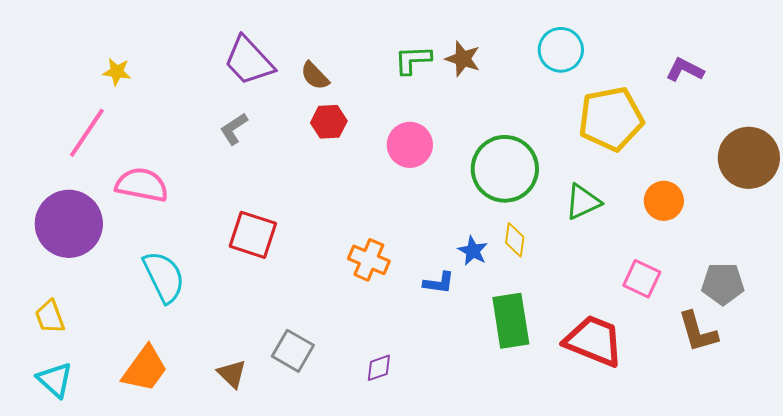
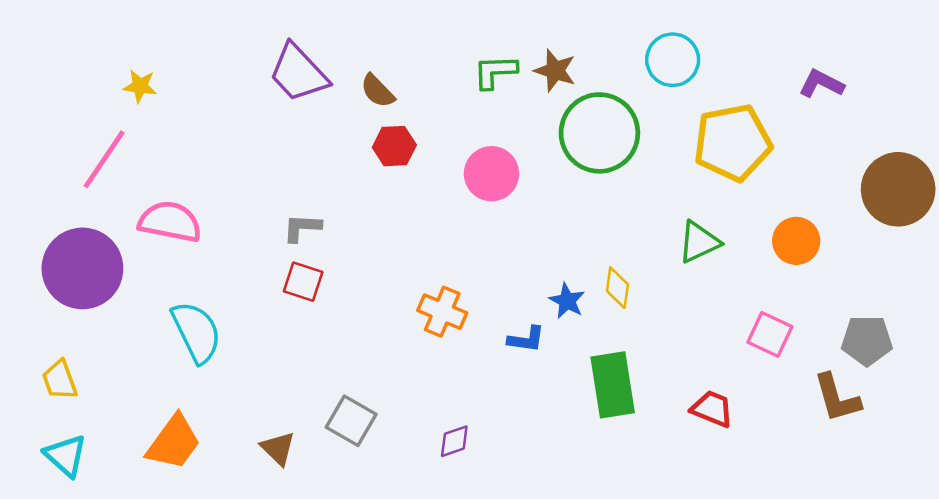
gray L-shape: (234, 129) -> (302, 228), moved, turned 36
green circle: (505, 169) -> (599, 133), moved
red square: (253, 235) -> (303, 282), size x0.7
red trapezoid: (594, 341) -> (712, 409), size x0.6

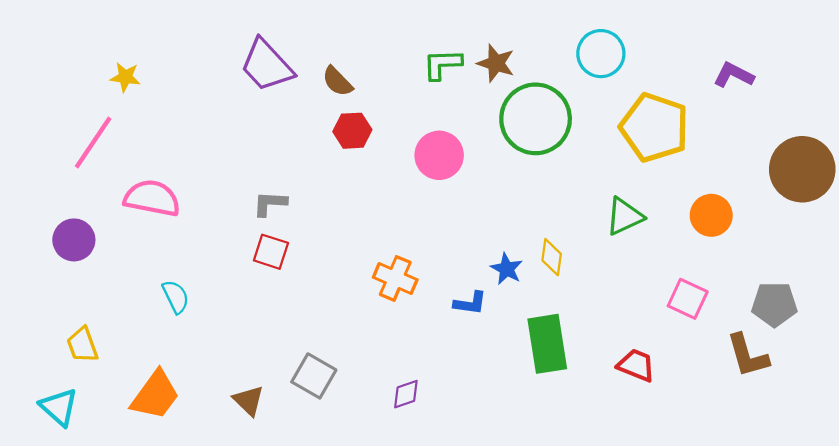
yellow pentagon: (733, 143) -> (654, 127), turned 30
purple circle: (82, 268) -> (74, 240), size x0.6
cyan semicircle: (196, 332) -> (176, 297), size x0.6
yellow trapezoid: (60, 380) -> (82, 345), moved

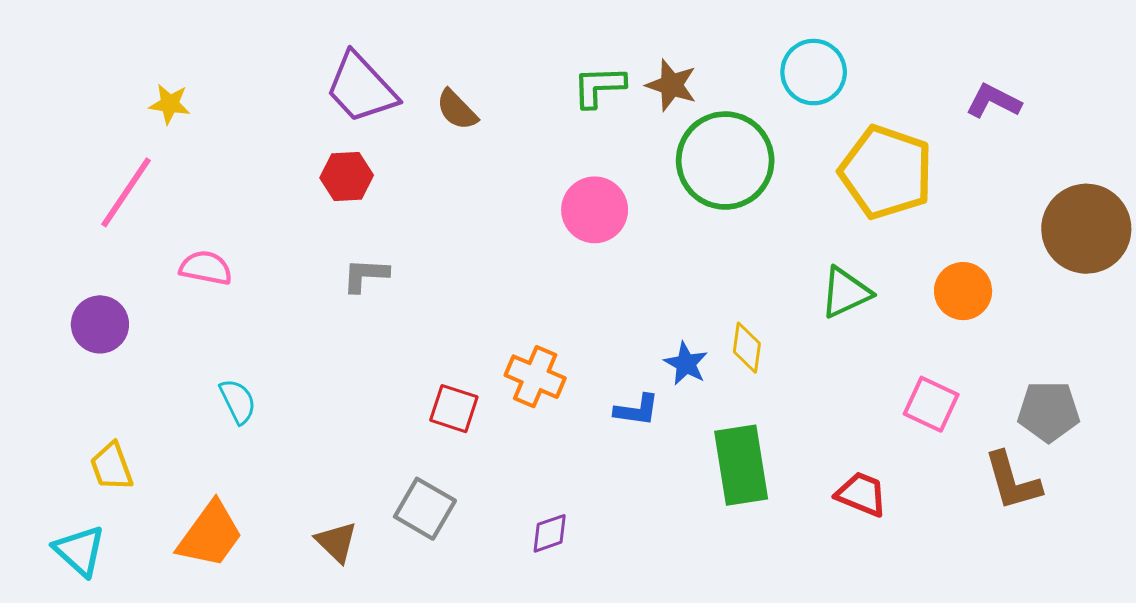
red hexagon: (352, 131) -> (347, 176), moved
pink semicircle: (152, 198) -> (206, 268), size x0.7
red square: (271, 252) -> (454, 409), moved

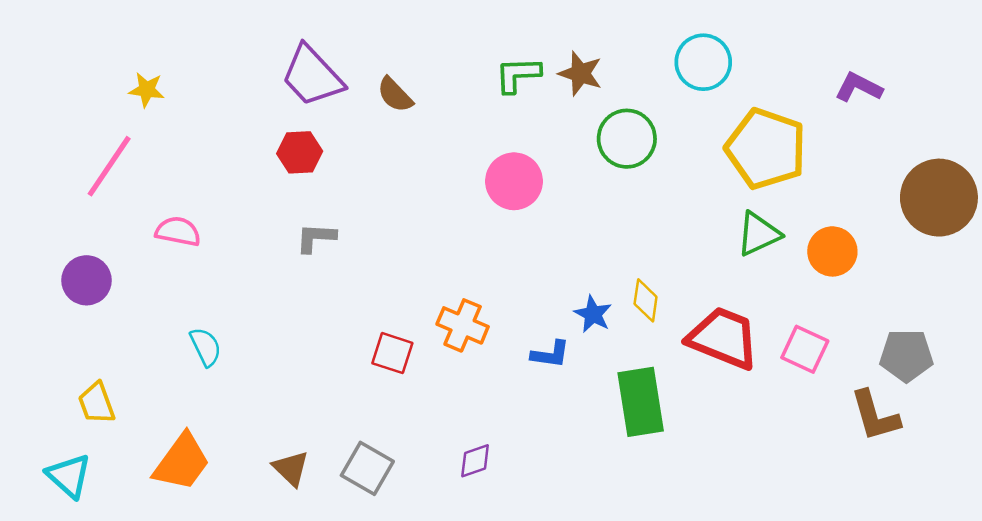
green circle: (725, 161) -> (627, 139), size x0.7
green triangle: (846, 293) -> (758, 234), moved
red trapezoid: (861, 494) -> (723, 338), moved, size x1.6
gray square: (425, 509) -> (367, 468), moved

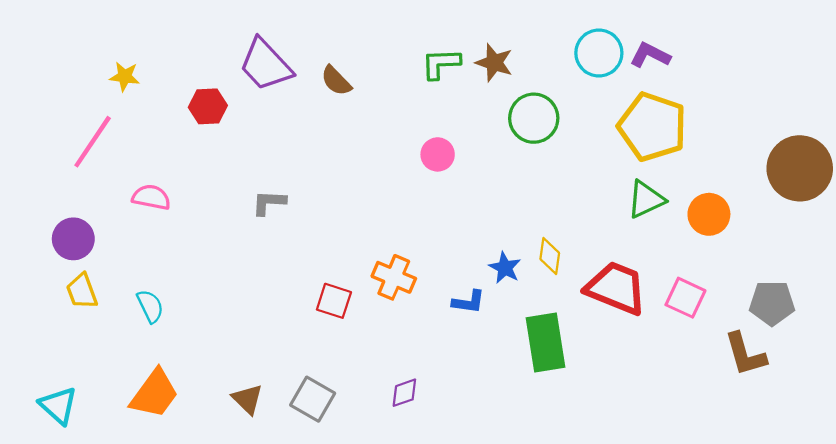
purple L-shape: (859, 87) -> (650, 55), moved
red hexagon: (300, 152) -> (208, 106), moved
pink circle: (514, 181) -> (438, 154), size x0.7
cyan semicircle: (206, 347) -> (150, 306), moved
yellow trapezoid: (97, 403) -> (82, 291), moved

